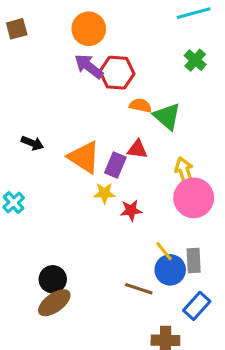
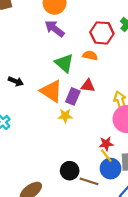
red hexagon: (117, 73) -> (102, 33), moved
green triangle: (167, 116) -> (64, 63), moved
red star: (131, 210) -> (106, 144), moved
black circle: (53, 279) -> (70, 171), moved

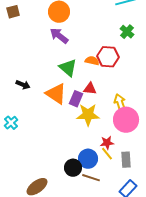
red hexagon: (102, 33) -> (108, 57), moved
yellow star: (65, 116) -> (88, 115), moved, size x1.6
blue circle: (111, 169) -> (88, 159), moved

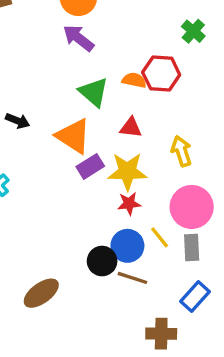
purple rectangle: (76, 99) -> (90, 166), moved, turned 35
pink circle: (126, 120) -> (192, 207), moved
red star: (107, 143) -> (129, 204), moved

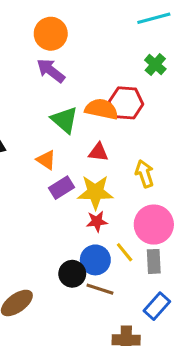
orange semicircle: (134, 80) -> (101, 109), size x1.5
orange triangle: (73, 136) -> (46, 160), size x0.6

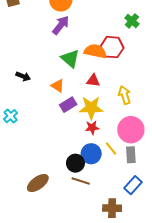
purple arrow: (51, 71) -> (61, 25), turned 90
brown line: (100, 289) -> (81, 181), moved

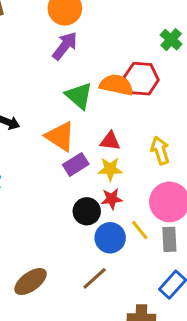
red triangle: (93, 81) -> (110, 141), moved
orange triangle: (58, 86) -> (60, 136), size x1.5
yellow star: (91, 108) -> (110, 169), size x0.7
black circle: (75, 163) -> (87, 211), moved
brown line: (81, 181) -> (95, 278), turned -60

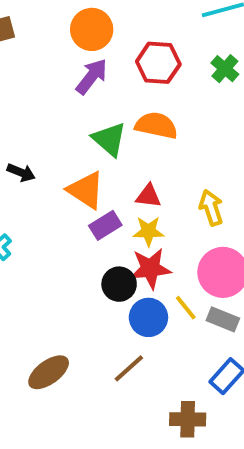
red hexagon: (141, 79) -> (158, 63), moved
red star: (112, 199) -> (150, 268), size x1.5
gray rectangle: (169, 239) -> (223, 319), turned -65

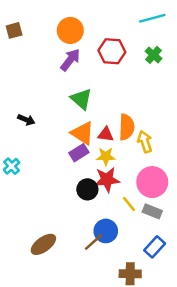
orange semicircle: (156, 125) -> (127, 127), moved, turned 80
orange triangle: (86, 190) -> (83, 133), moved
blue circle: (148, 317) -> (106, 231), moved

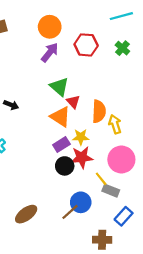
red triangle: (106, 134) -> (73, 102), moved, turned 40
purple rectangle: (79, 153) -> (61, 145), moved
gray rectangle: (152, 211) -> (111, 191), moved

